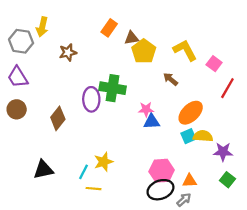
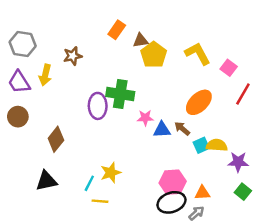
yellow arrow: (42, 27) -> (45, 75), moved
brown arrow: (171, 79) -> (182, 129), moved
pink star: (146, 109) -> (145, 118), moved
orange ellipse: (191, 113) -> (199, 102), moved
brown diamond: (58, 118) -> (56, 139), moved

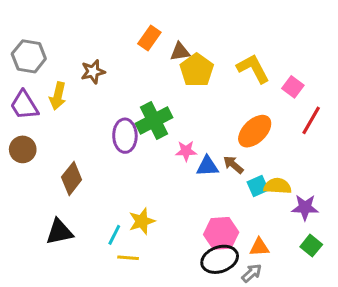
green cross: (120, 94) -> (154, 120), turned -36

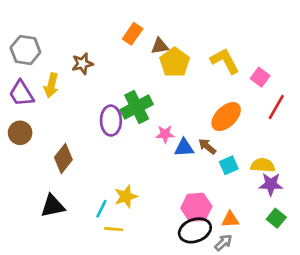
yellow semicircle: (278, 186) -> (263, 165), moved

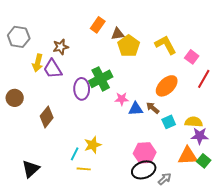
purple trapezoid: (21, 93) -> (53, 69), moved
black triangle: (53, 206) -> (31, 169), moved, turned -30
orange triangle: (230, 220) -> (188, 156), moved, size x1.5

